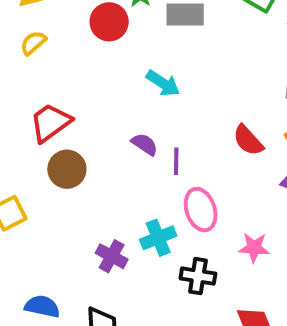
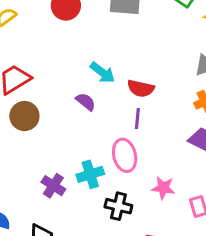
cyan arrow: (163, 83) -> (102, 73), moved
red semicircle: (248, 140) -> (141, 88), moved, turned -40
purple line: (176, 161) -> (137, 118), moved

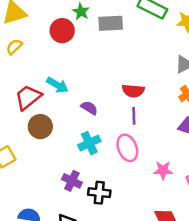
cyan arrow: (102, 73) -> (57, 85), moved
cyan cross: (90, 174) -> (89, 143), moved
black cross: (118, 206) -> (99, 193), moved

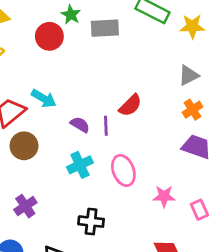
red semicircle: (133, 91) -> (130, 105), turned -50
purple line: (134, 116) -> (106, 126), moved
purple cross: (72, 181) -> (25, 206), moved, turned 30

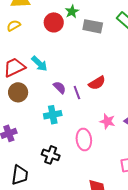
purple line: (106, 126) -> (77, 93), turned -32
pink ellipse: (123, 170) -> (84, 139), moved
pink star: (164, 196) -> (107, 121), moved

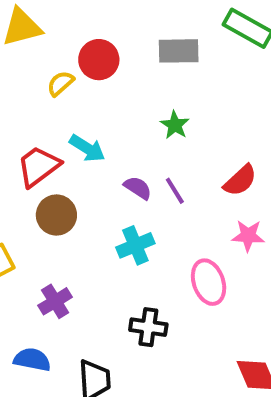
green star: (72, 11) -> (175, 125), moved
yellow semicircle: (14, 26) -> (61, 83), moved
red semicircle: (97, 83) -> (240, 180), moved

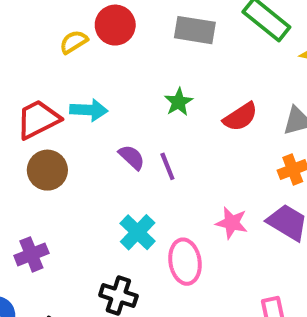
cyan arrow: (87, 148) -> (89, 110), turned -39
red semicircle: (240, 180) -> (240, 117), moved
cyan cross: (135, 245) -> (138, 232), moved, turned -33

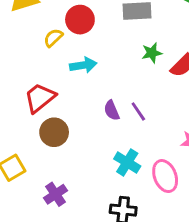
green star: (179, 102) -> (152, 53), moved, turned 30
cyan arrow: (89, 110) -> (83, 65), moved
purple semicircle: (132, 157) -> (112, 110), turned -144

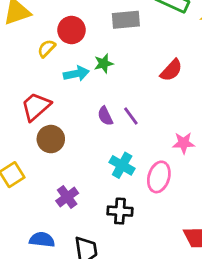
green star: (152, 53) -> (104, 63), moved
pink ellipse: (165, 176) -> (159, 177), turned 40
purple cross: (56, 194) -> (67, 197), moved

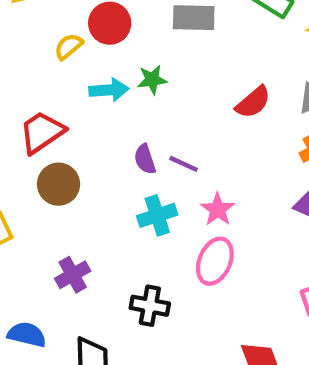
purple line: (131, 116) -> (184, 164), turned -36
pink star: (184, 143) -> (218, 209), moved, turned 30
cyan cross: (122, 165) -> (157, 215), moved, turned 35

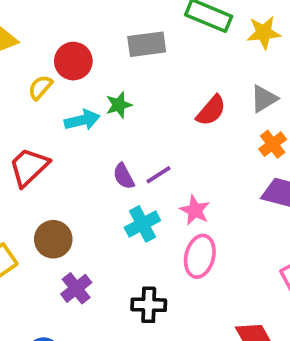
purple line: (184, 164) -> (158, 175), turned -48
brown circle: (58, 184) -> (53, 239), moved

